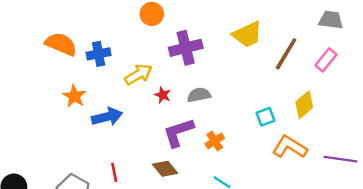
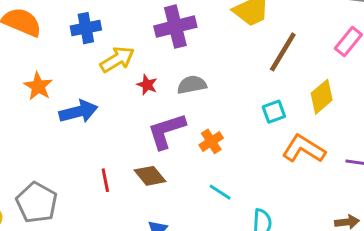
blue cross: (99, 54) -> (86, 28), moved
brown line: (286, 54) -> (283, 52), moved
red line: (114, 172) -> (105, 180), moved

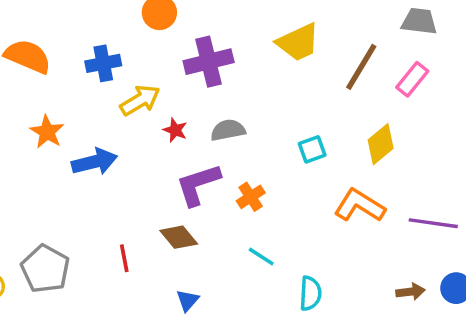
brown line: (283, 52) -> (361, 67), moved
cyan square: (274, 112) -> (312, 149), moved
red line: (105, 180) -> (124, 258), moved

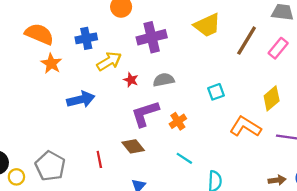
orange star: (47, 132) -> (51, 63), moved
yellow diamond: (381, 144) -> (272, 98), moved

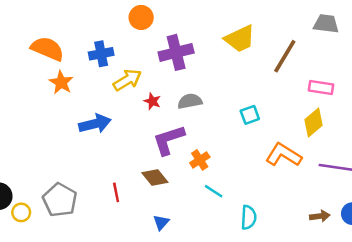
pink rectangle: (278, 48) -> (321, 87), moved, turned 60
orange cross: (178, 121) -> (200, 160), moved

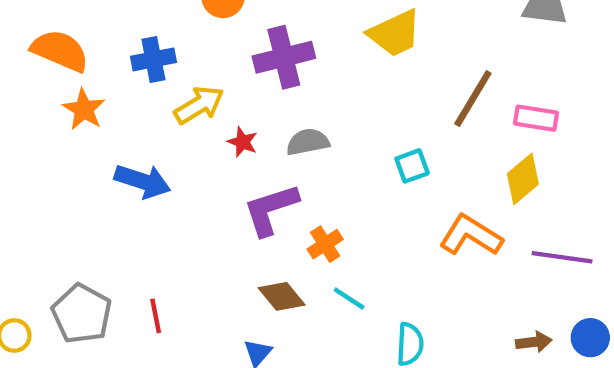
brown line: (285, 56) -> (473, 99), moved
blue arrow: (95, 124) -> (143, 181), turned 32
brown diamond: (155, 177) -> (282, 296), moved
red line: (116, 192) -> (156, 316), moved

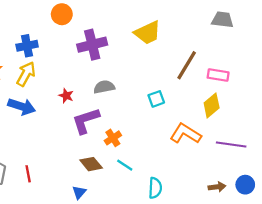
yellow arrow: (199, 105) -> (26, 74), moved, turned -30
red star: (243, 142) -> (66, 96), moved

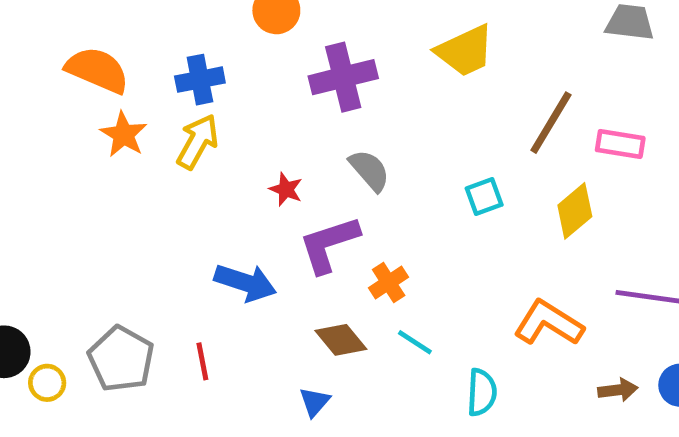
gray semicircle: (104, 87) -> (369, 170), turned 60
yellow diamond: (212, 105) -> (575, 211), moved
blue arrow: (22, 107) -> (245, 283), moved
orange L-shape: (186, 134) -> (549, 323), moved

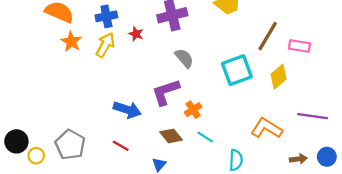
red star: (286, 189) -> (136, 34), moved
cyan square: (484, 197) -> (237, 70), size x1.8
red line: (202, 361) -> (121, 146), moved, turned -49

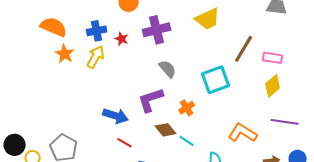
red star: (136, 34) -> (122, 39), moved
yellow diamond: (279, 77) -> (273, 86), moved
orange cross: (193, 110) -> (187, 108), moved
brown diamond: (171, 136) -> (166, 130), moved
red line: (121, 146) -> (125, 143), moved

